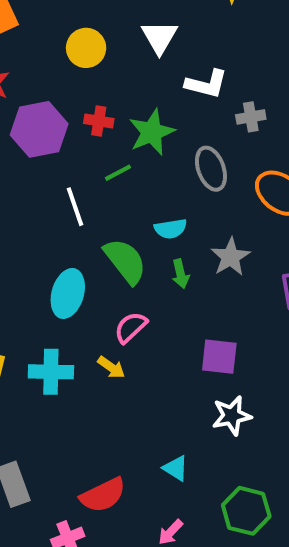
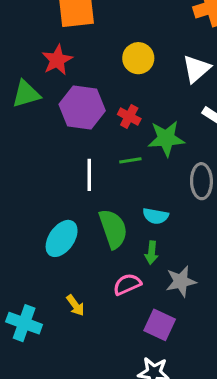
gray star: (230, 257) -> (181, 281), moved
pink semicircle: (131, 327) -> (127, 284), moved
cyan cross: (51, 372) -> (24, 323), moved

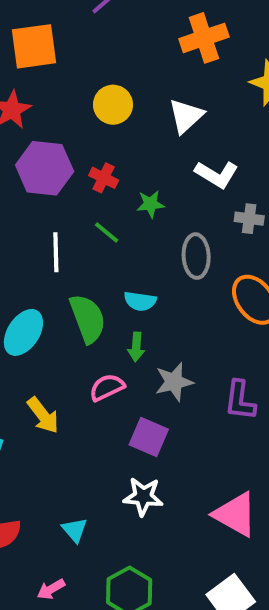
green star: (166, 138) -> (151, 204), size x0.6
green line: (130, 160) -> (107, 233), turned 50
yellow arrow: (75, 305) -> (43, 415), size x1.4

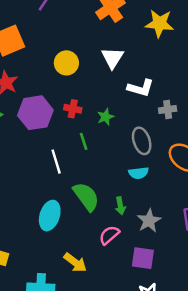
green line: (107, 233) -> (84, 141), turned 48
cyan semicircle: (140, 301) -> (139, 173), moved

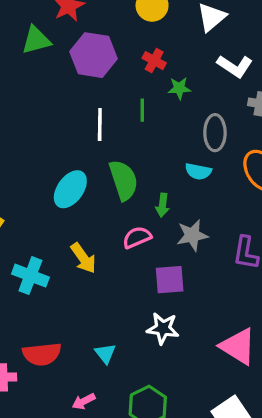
red cross: (73, 109) -> (154, 61), moved
purple square: (143, 258) -> (170, 280), turned -30

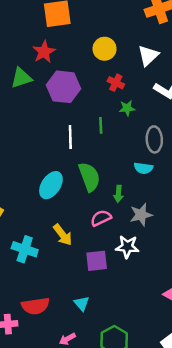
red cross: (154, 61) -> (116, 83), moved
purple square: (170, 280) -> (97, 261), moved
white star: (163, 328) -> (127, 247), moved

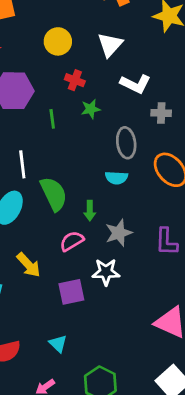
green line: (101, 125) -> (52, 119), moved
white line: (70, 137) -> (22, 164), moved

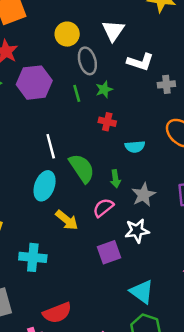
red cross: (75, 80) -> (107, 122), moved
green line: (52, 119) -> (77, 93), moved
gray ellipse: (126, 143) -> (87, 61), moved
yellow arrow: (29, 265) -> (67, 220), moved
cyan triangle: (58, 344) -> (142, 292), moved, size x1.5

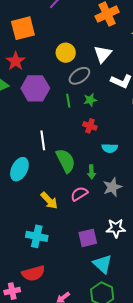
gray ellipse: (87, 61) -> (79, 76), turned 65
cyan ellipse: (45, 186) -> (19, 169), moved
white star: (137, 231) -> (116, 228), moved
purple square: (109, 252) -> (88, 238), moved
cyan cross: (33, 257) -> (37, 236), moved

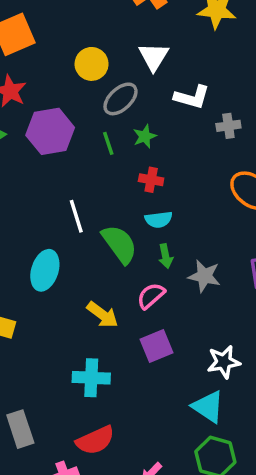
cyan semicircle: (110, 148) -> (159, 220), moved
gray star: (112, 187) -> (204, 276), turned -30
white star: (116, 228) -> (224, 362), moved
purple square: (88, 238) -> (157, 346), moved

